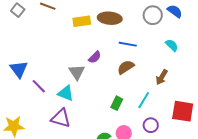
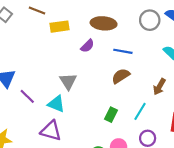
yellow rectangle: (82, 21) -> (60, 27), moved
purple semicircle: (95, 57) -> (87, 46), moved

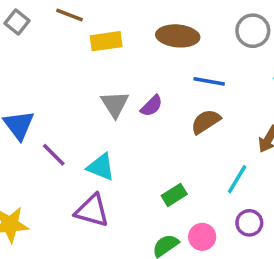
purple semicircle: (87, 46) -> (152, 106), moved
gray triangle: (68, 81) -> (115, 104), moved
green rectangle: (111, 115) -> (174, 195), moved, turned 32

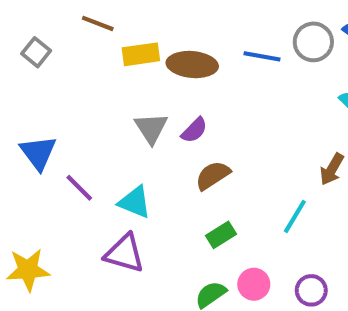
gray square: (17, 22) -> (36, 52), moved
brown ellipse: (178, 36) -> (192, 65), moved
blue line: (209, 81) -> (262, 56), moved
brown semicircle: (206, 122) -> (213, 175), moved
purple circle: (249, 223) -> (311, 290), moved

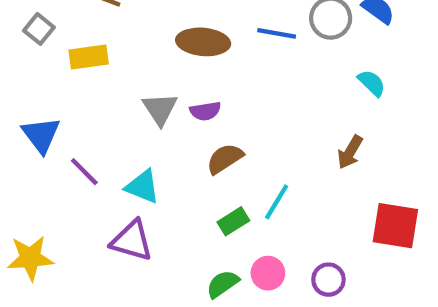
yellow rectangle: (141, 54) -> (89, 57), moved
purple semicircle: (194, 130) -> (205, 111), turned 36
cyan line: (295, 216) -> (277, 202), moved

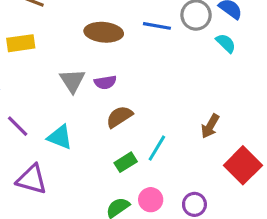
cyan semicircle: (372, 83) -> (226, 43), moved
brown arrow: (350, 152) -> (210, 126), moved
red square: (395, 226) -> (243, 165), turned 36
purple triangle: (132, 241) -> (32, 179), moved

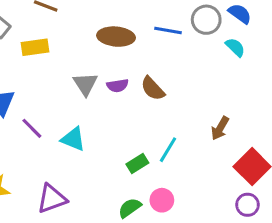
brown semicircle: (119, 117) -> (153, 89), moved, turned -100
purple triangle: (32, 179) -> (52, 199), moved, turned -36
purple circle: (194, 204) -> (248, 205), moved

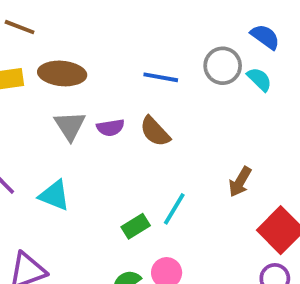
gray circle: (206, 20) -> (223, 66), moved
blue line: (168, 30) -> (161, 77), moved
brown ellipse: (116, 37) -> (62, 73), moved

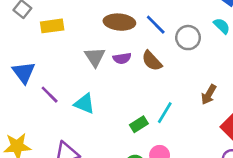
gray circle: (223, 66) -> (188, 38), moved
brown ellipse: (62, 73) -> (119, 22), moved
blue line: (161, 77) -> (156, 25), turned 35

